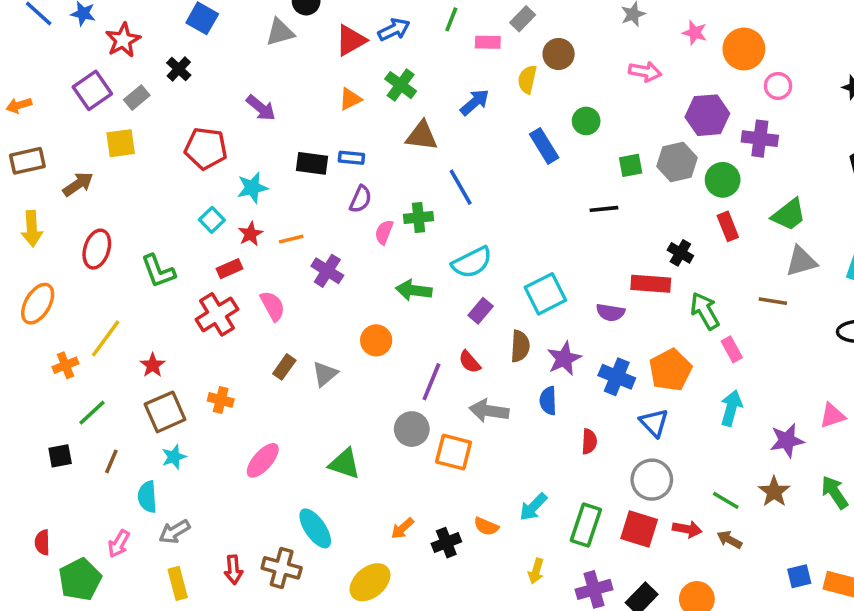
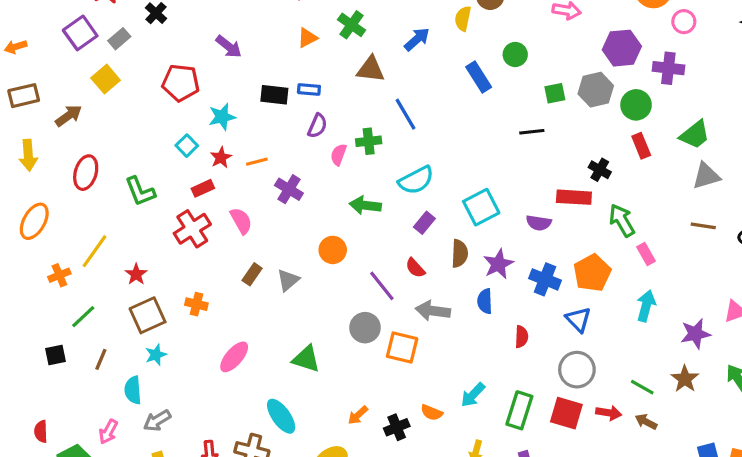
yellow square: (121, 143) -> (106, 79), turned -32
brown line: (773, 301) -> (703, 226), moved
purple line: (431, 382) -> (382, 286), turned -60

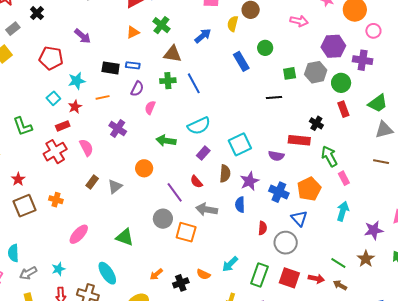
green cross: (369, 141) -> (168, 81), moved
orange line: (257, 162) -> (103, 97), moved
cyan star: (156, 355) -> (58, 269), moved
gray circle: (577, 370) -> (286, 243), moved

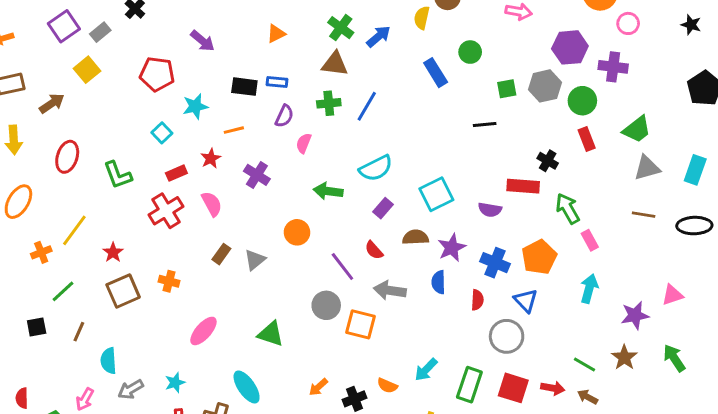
green cross: (161, 25) -> (341, 28), moved
blue line: (194, 83) -> (367, 106), turned 60
red star: (75, 107) -> (211, 158), moved
brown semicircle: (225, 174) -> (415, 237), turned -96
red semicircle: (263, 228) -> (477, 300), moved

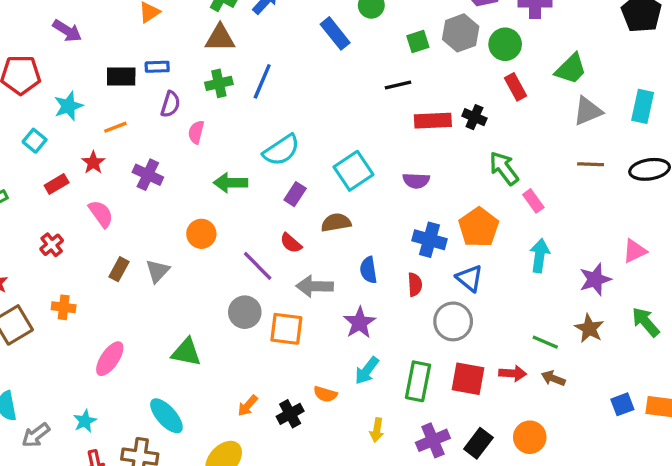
red rectangle: (523, 186) -> (433, 121), moved
red cross: (166, 211) -> (52, 245), moved, size x0.6
purple star: (452, 248) -> (359, 323), moved

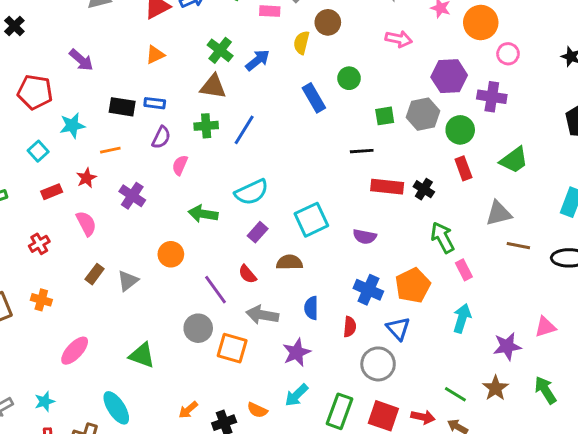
gray triangle: (588, 111) -> (499, 213), moved

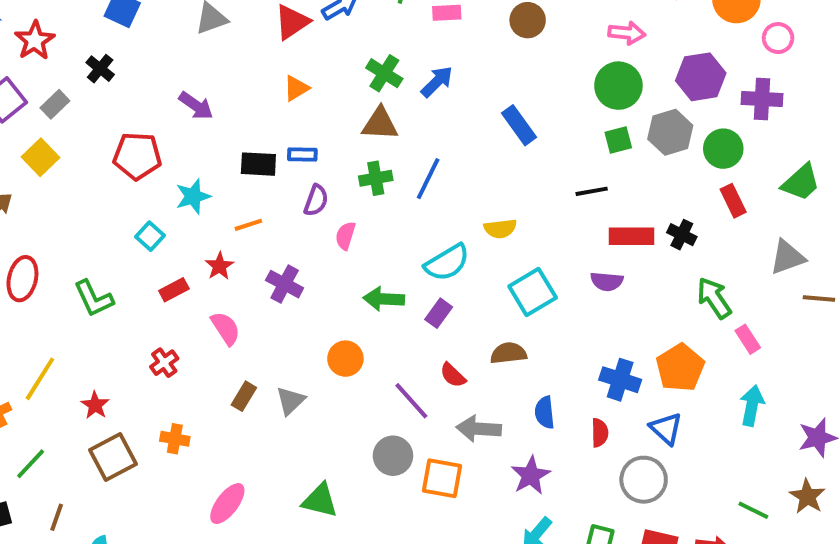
yellow semicircle: (301, 43) -> (500, 229), moved, turned -105
green circle: (349, 78) -> (618, 86), moved, size x1.5
purple rectangle: (258, 232) -> (439, 313), moved
purple semicircle: (365, 237) -> (607, 281), moved

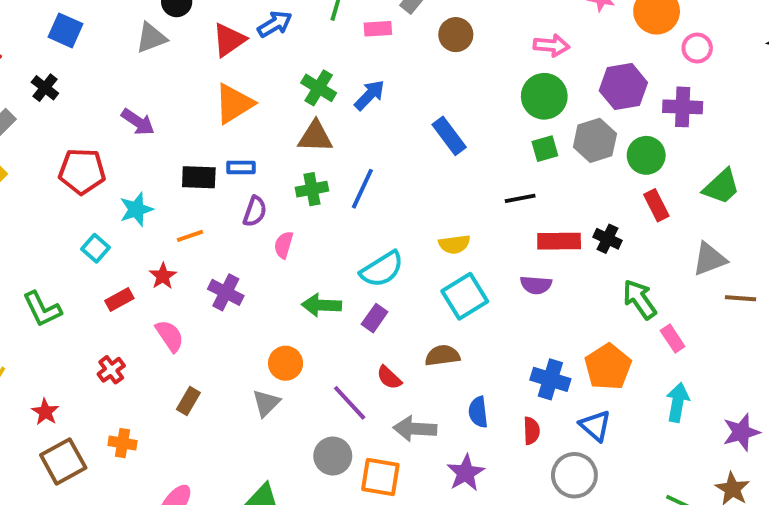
orange triangle: (296, 88) -> (234, 104), size x1.6
yellow semicircle: (500, 229) -> (454, 244), moved
gray triangle: (290, 401) -> (266, 403), moved

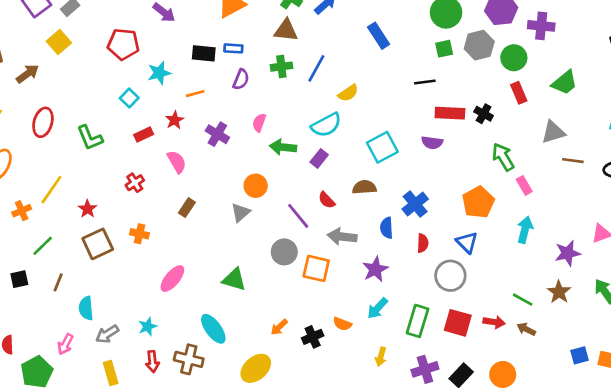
yellow semicircle: (454, 244) -> (348, 93), moved, turned -30
pink semicircle: (284, 245) -> (259, 123), moved
blue cross: (550, 379) -> (415, 204), moved, turned 30

